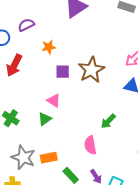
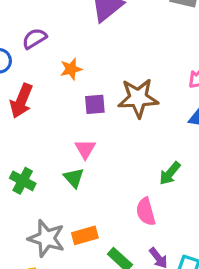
brown star: (91, 70) -> (138, 98), turned 30
pink triangle: (54, 101) -> (85, 149), turned 32
green triangle: (45, 119) -> (74, 178), turned -32

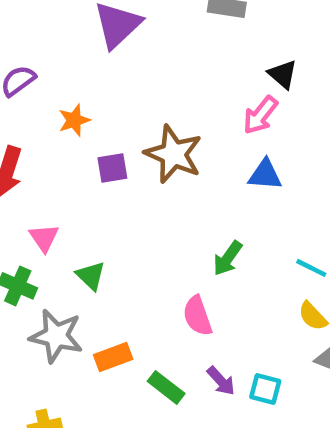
brown star: (138, 98) -> (174, 154), turned 30
pink triangle: (85, 149) -> (44, 238), moved
gray star: (46, 238) -> (56, 336), moved

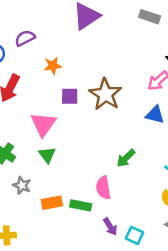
pink triangle: (44, 238) -> (43, 124), moved, size x1.5
gray star: (56, 336) -> (22, 185), size x0.6
green rectangle: (166, 387) -> (81, 205), moved, turned -36

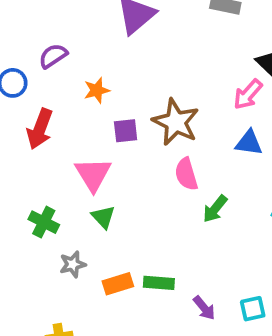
gray star: (22, 185) -> (73, 264), turned -30
pink semicircle: (103, 188) -> (186, 174), moved
cyan square: (135, 235) -> (253, 309), moved, turned -30

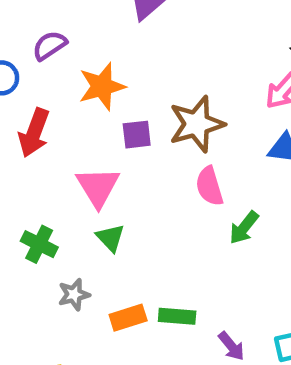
orange star: (97, 90) -> (102, 86), size x1.5
brown star: (176, 122) -> (197, 124), turned 30

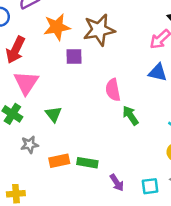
brown star: (197, 124) -> (99, 30), moved
pink triangle: (98, 187) -> (26, 83), moved
green arrow: (244, 228) -> (130, 116), turned 102

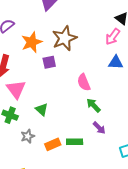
green arrow: (130, 116) -> (93, 105), moved
purple arrow: (117, 183) -> (99, 128), moved

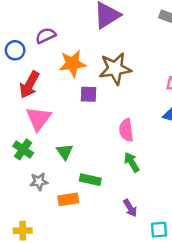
purple arrow: (99, 128) -> (130, 208), moved
green rectangle: (75, 142) -> (90, 180), moved

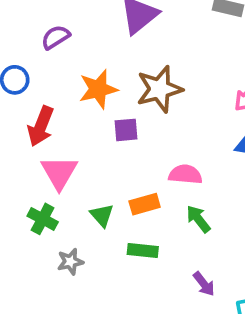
purple semicircle: (46, 36) -> (56, 37), moved
pink semicircle: (126, 130) -> (185, 174), turned 110
orange rectangle: (68, 199) -> (145, 204), moved

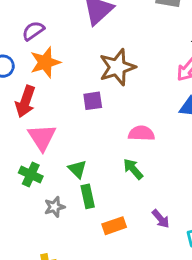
orange star: (98, 89) -> (45, 62), moved
orange rectangle: (145, 204) -> (114, 226), moved
green arrow: (198, 219) -> (133, 169), moved
green rectangle: (143, 250) -> (88, 196), moved, turned 75

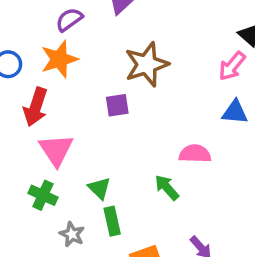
purple semicircle: (33, 31) -> (69, 20), moved
pink semicircle: (141, 133) -> (195, 154), moved
gray star: (55, 207) -> (72, 234), turned -30

